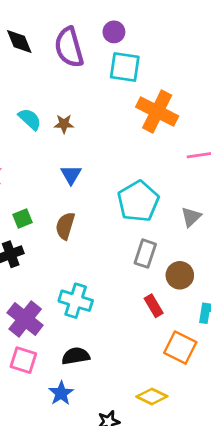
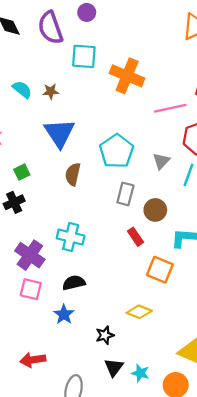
cyan square: (125, 67) -> (84, 56), moved
blue triangle: (71, 175) -> (59, 133), size x1.8
brown semicircle: (65, 226) -> (73, 174), moved

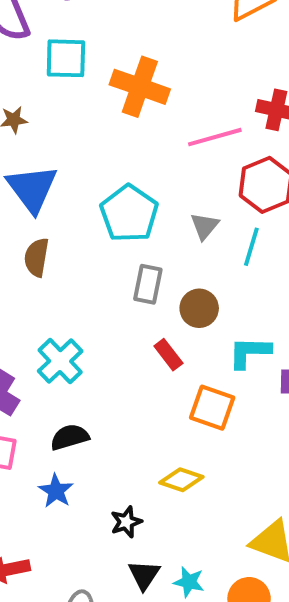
brown semicircle: (73, 174) -> (36, 257), moved
cyan cross: (71, 237) -> (60, 361), turned 36

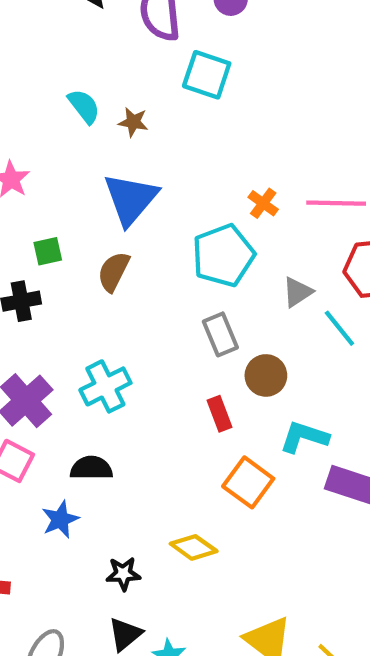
orange cross: (140, 87) -> (263, 203), moved, size x0.5
cyan line: (251, 247) -> (339, 328), turned -72
gray rectangle: (148, 284) -> (220, 334), turned -51

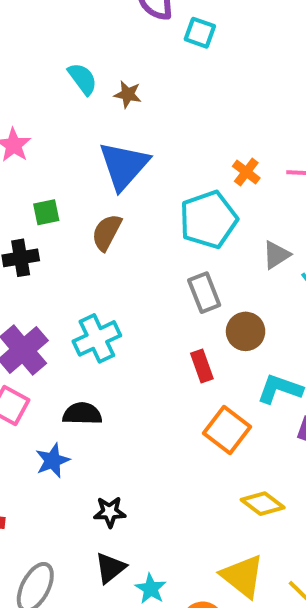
cyan square: (207, 75) -> (200, 33), moved, size x0.7
yellow diamond: (194, 547) -> (263, 504), moved

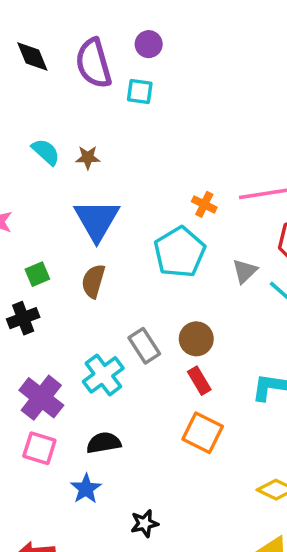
gray rectangle: (204, 293) -> (144, 346), moved
brown circle: (246, 331) -> (196, 339), moved
orange square: (227, 430) -> (203, 433), moved

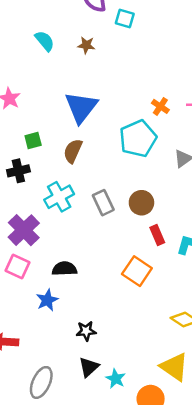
cyan semicircle: (46, 152) -> (45, 41), moved
brown star: (88, 158) -> (86, 45), moved
cyan cross: (103, 375) -> (59, 197), moved
red rectangle: (199, 381) -> (157, 235), moved

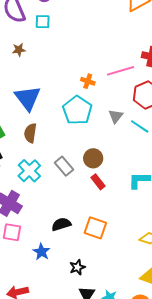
red rectangle: (157, 235) -> (98, 182), moved
black semicircle: (64, 269) -> (61, 224), moved
orange square: (137, 271) -> (95, 228), moved

